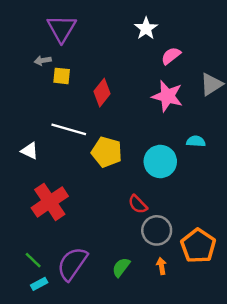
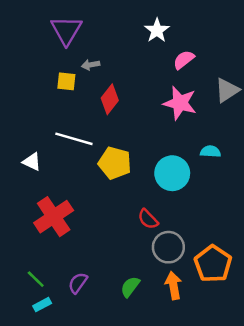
gray arrow: (43, 61) -> (91, 65), moved
purple semicircle: (72, 264) -> (78, 283), size x0.6
orange arrow: (161, 266) -> (173, 285), size x1.5

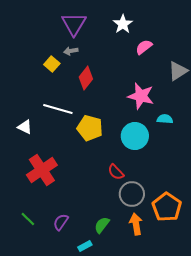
purple triangle: (66, 30) -> (74, 24), moved
yellow square: (66, 81) -> (52, 64), turned 35
pink star: (180, 103) -> (141, 96), moved
cyan rectangle: (42, 305) -> (85, 246), moved

